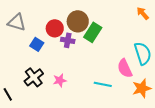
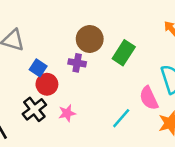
red circle: (55, 28) -> (47, 84), moved
green rectangle: (93, 32) -> (124, 53), moved
cyan line: (103, 84) -> (121, 118), turned -60

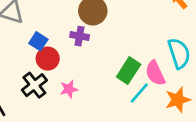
green rectangle: (124, 53) -> (129, 71), moved
cyan line: (121, 118) -> (139, 93), moved

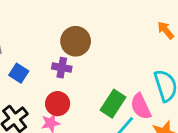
red circle: (48, 59) -> (58, 104), moved

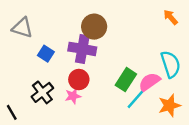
purple cross: (62, 68) -> (82, 49), size x1.6
pink semicircle: (141, 106) -> (149, 82), turned 80

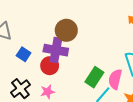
red circle: (79, 80) -> (50, 66), moved
pink semicircle: (149, 82) -> (115, 79), turned -42

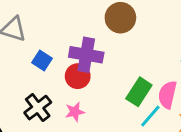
brown circle: (66, 30) -> (120, 18), moved

